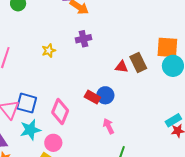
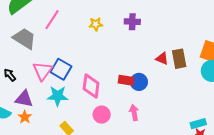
red rectangle: (92, 97) -> (126, 80), turned -35
pink diamond: (60, 112) -> (91, 86), turned -30
pink circle: (53, 143) -> (102, 115), moved

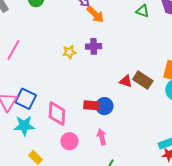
yellow star: (96, 24) -> (69, 52), moved
brown rectangle: (179, 59) -> (143, 80), turned -42

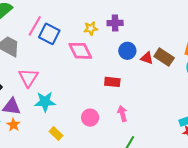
blue square: (26, 99) -> (49, 34), moved
blue circle: (104, 106) -> (127, 51), moved
pink diamond: (57, 113) -> (80, 51), moved, turned -30

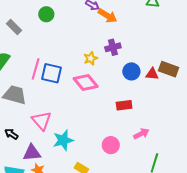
pink arrow: (122, 114) -> (141, 134), turned 91

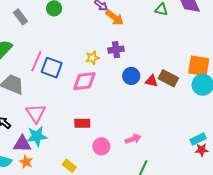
pink diamond: (86, 83) -> (84, 81), turned -65
red rectangle: (124, 105) -> (82, 123), moved
cyan star: (63, 140) -> (37, 136), moved

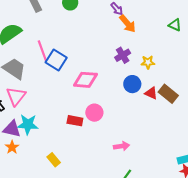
purple cross: (116, 50) -> (123, 55), turned -35
yellow star: (92, 58) -> (148, 62), moved
pink line: (36, 61) -> (42, 51), turned -55
pink triangle: (36, 113) -> (16, 96), moved
pink circle: (101, 146) -> (94, 113), moved

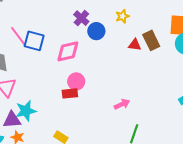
purple cross: (123, 55) -> (81, 18), moved
blue circle: (132, 84) -> (96, 31), moved
brown rectangle: (168, 94) -> (151, 40), turned 42
pink circle: (94, 113) -> (76, 81), moved

